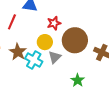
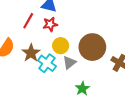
red star: (54, 23) -> (50, 24), moved
green star: (78, 80) -> (82, 89), moved

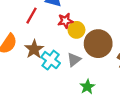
red star: (50, 24) -> (65, 21), moved
yellow circle: (61, 46) -> (76, 30), moved

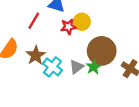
yellow circle: (76, 30) -> (82, 22), moved
green star: (87, 87) -> (94, 67), moved

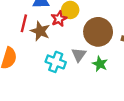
brown star: (36, 55) -> (40, 31), moved
green star: (94, 67) -> (100, 64), moved

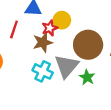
brown star: (40, 31) -> (43, 42), moved, turned 30
gray triangle: (79, 55) -> (67, 66), size x1.6

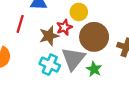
yellow circle: (62, 20) -> (79, 12), moved
red star: (50, 28) -> (64, 27), moved

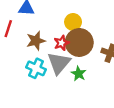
yellow circle: (79, 12) -> (73, 22), moved
red star: (64, 27) -> (62, 43), moved

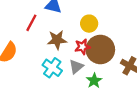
yellow circle: (73, 22) -> (89, 24), moved
gray triangle: (59, 63) -> (76, 67), size x0.6

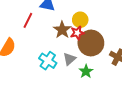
brown star: (57, 40) -> (62, 30), moved, turned -30
red star: (82, 47) -> (77, 33), moved

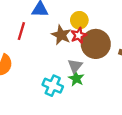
cyan cross: (48, 61) -> (53, 86), moved
green star: (86, 71) -> (76, 78), moved

